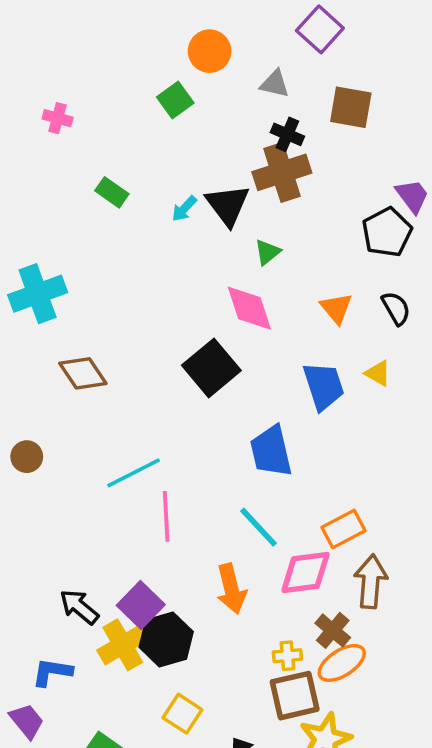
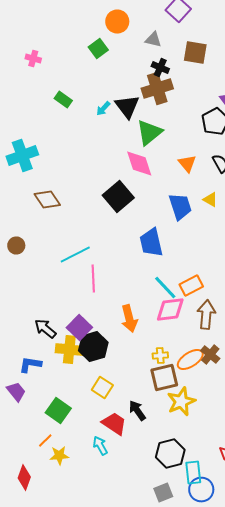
green triangle: (268, 252) -> (149, 132), size x1.8
cyan line: (258, 527) -> (165, 288), moved
brown cross: (333, 630) -> (210, 354), moved
yellow cross: (123, 645) -> (69, 350), turned 36

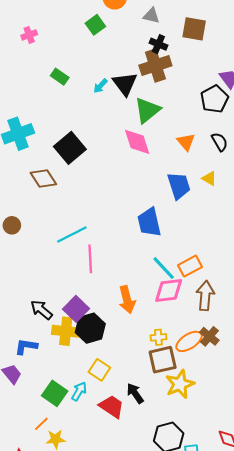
pink cross: (33, 58) -> (29, 35), turned -35
black square: (118, 196) -> (70, 148), moved
cyan arrow: (100, 446) -> (79, 391), moved, turned 60

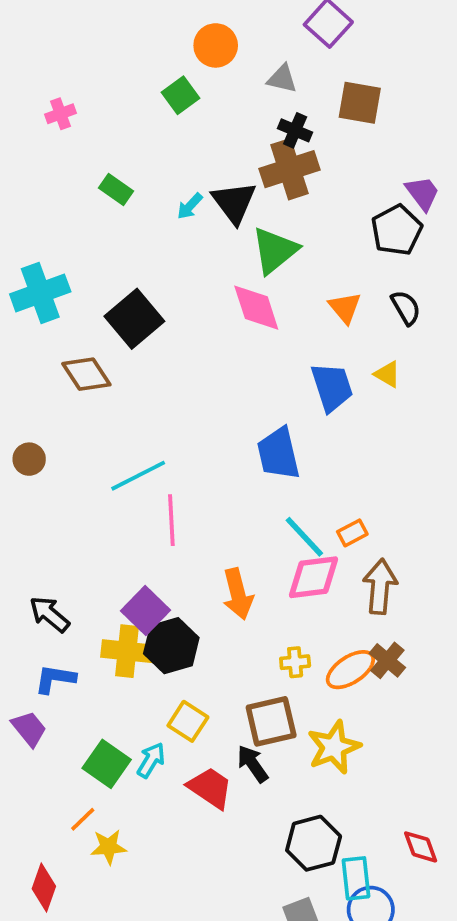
orange rectangle: (190, 266) -> (352, 533), size x0.7
black arrow: (41, 310) -> (49, 614), moved
brown square: (163, 360) -> (271, 721), moved

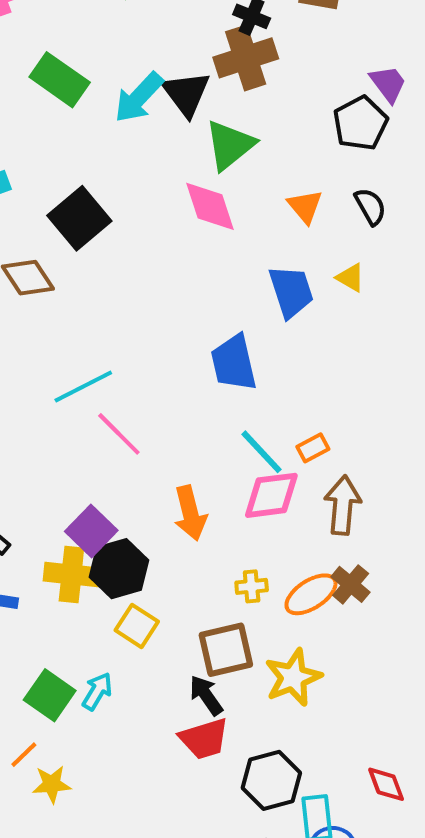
green rectangle: (116, 189) -> (60, 80), size x1.6
cyan arrow: (190, 206) -> (139, 98), size x1.8
pink line: (171, 520) -> (119, 434), turned -42
yellow square: (188, 721) -> (137, 626), moved
red trapezoid: (210, 788) -> (204, 739), moved, turned 129

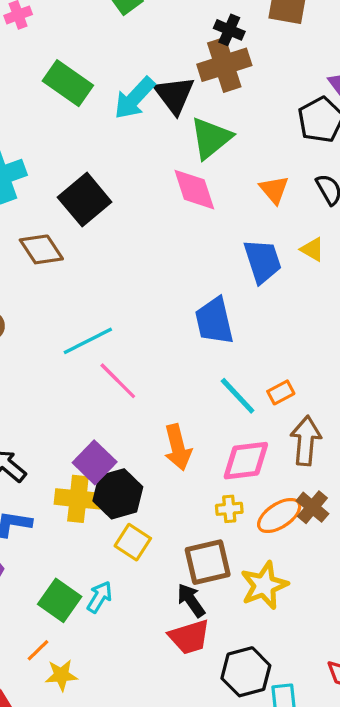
pink diamond: (271, 495) -> (246, 461), moved

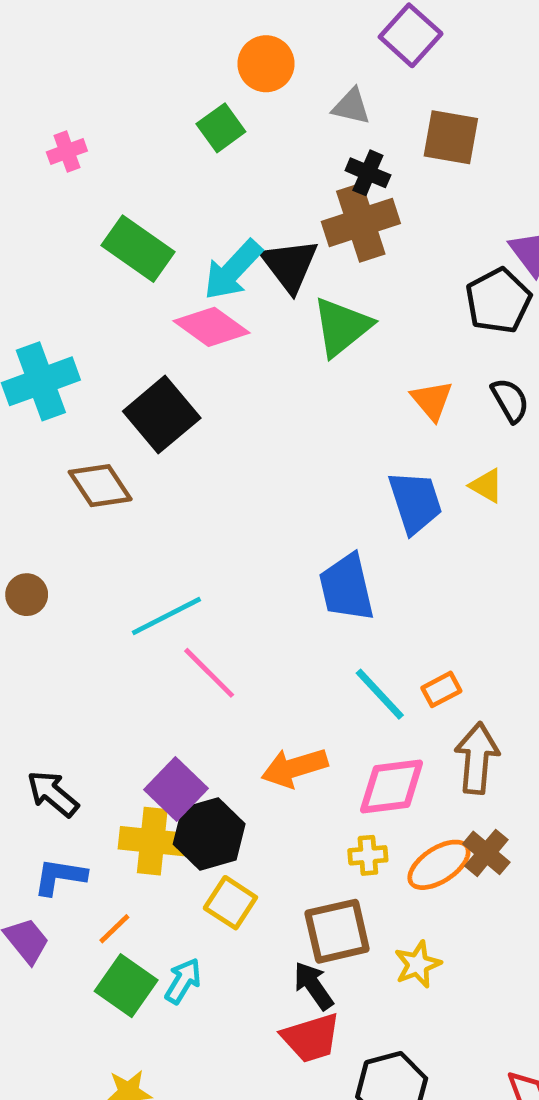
pink diamond: (194, 190) -> (211, 327), moved, turned -36
orange arrow: (178, 447) -> (294, 768), turned 87
yellow star: (264, 585) -> (418, 964), size x0.7
orange line: (38, 650) -> (114, 929), moved

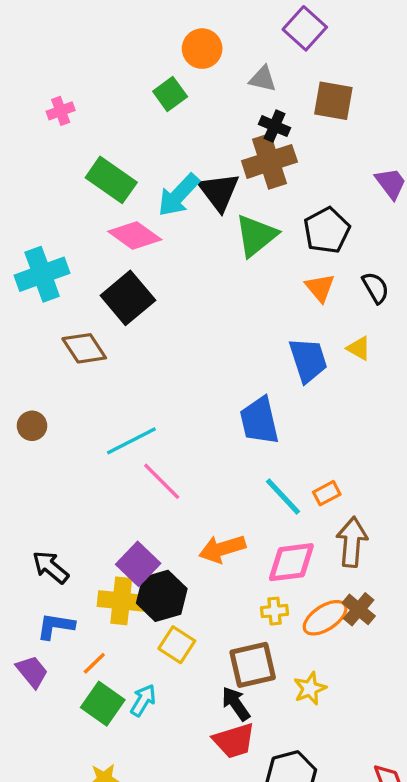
black pentagon: (498, 301) -> (327, 230), moved
pink diamond: (211, 327) -> (135, 235), moved

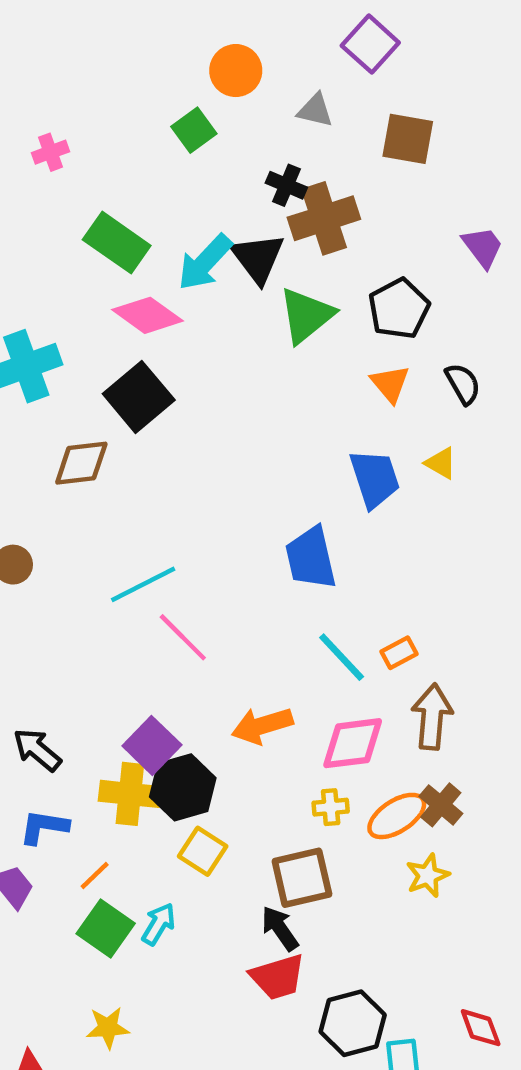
black cross: (274, 126) -> (286, 185), moved
brown diamond: (84, 348) -> (81, 463), turned -63
yellow star: (310, 688) -> (428, 875), moved

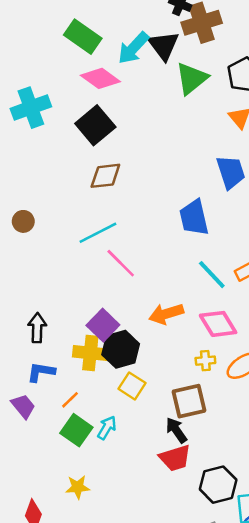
brown diamond: (81, 463) -> (105, 176), moved
pink diamond: (353, 743) -> (218, 324), turned 66
black arrow: (37, 750) -> (37, 328), turned 52

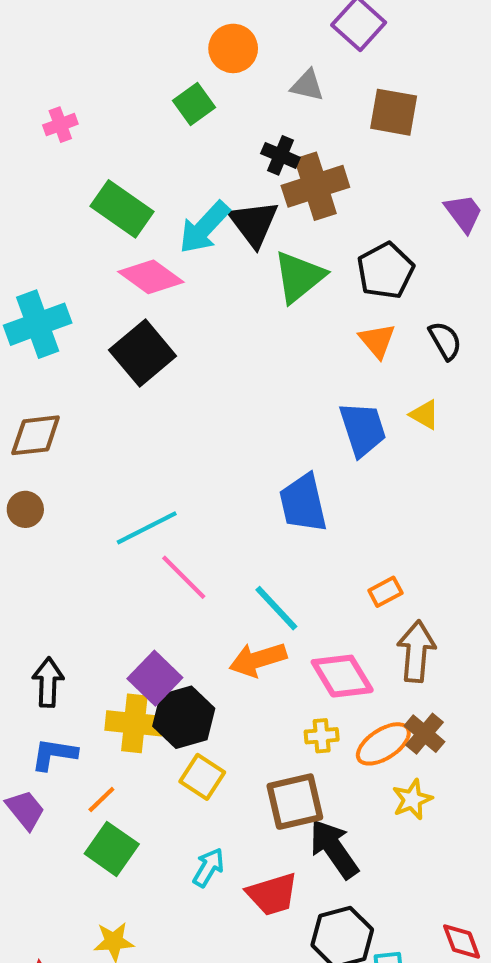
brown diamond: (105, 176) -> (36, 435), moved
cyan line: (212, 275) -> (276, 608), moved
cyan arrow: (107, 428) -> (208, 867), moved
black arrow: (176, 430) -> (334, 849), moved, size x1.4

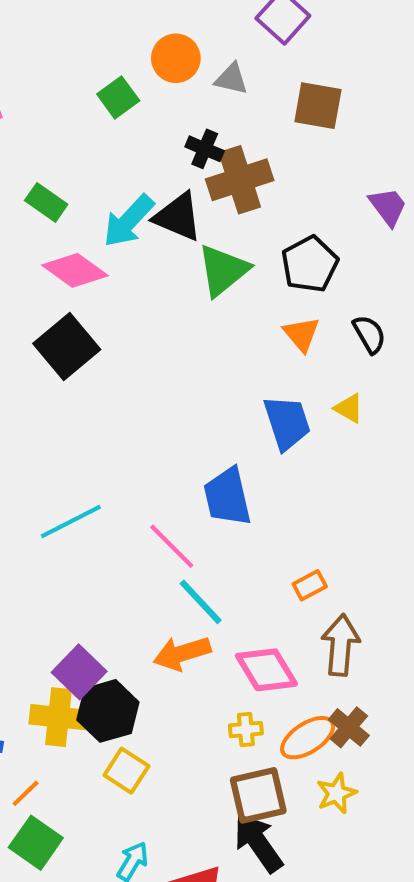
orange circle: (233, 48) -> (176, 58), moved
green rectangle: (122, 209) -> (46, 202), size x0.7
black triangle: (254, 223) -> (178, 217), turned -30
pink line: (184, 577) -> (172, 546), moved
brown square: (295, 802) -> (258, 795), moved

